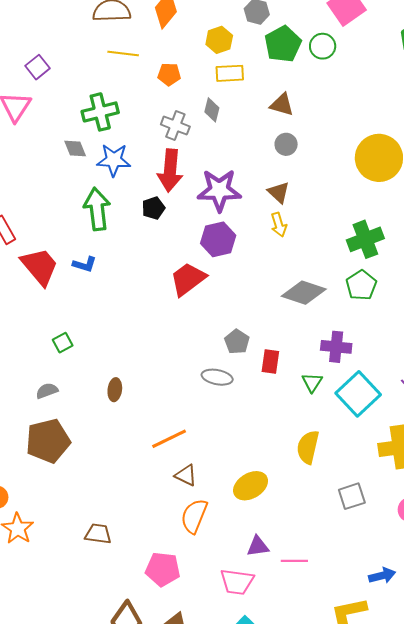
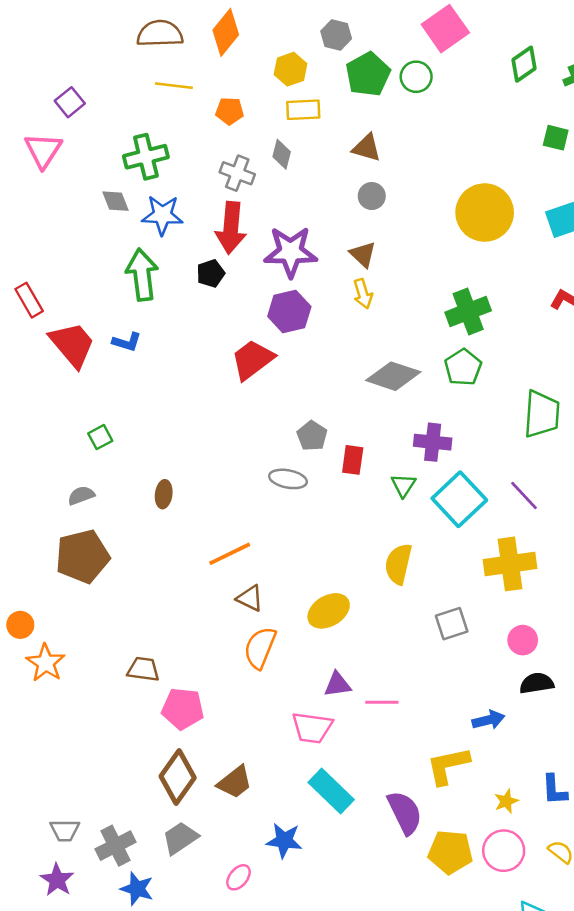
pink pentagon: (163, 569) -> (183, 709), moved

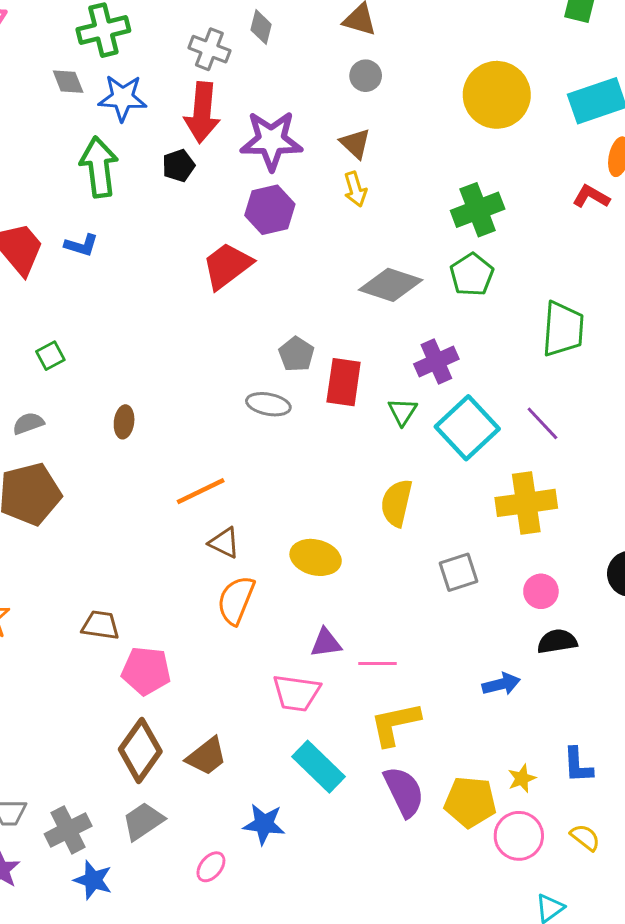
purple cross: (433, 442) -> (436, 361), turned -30
red rectangle: (353, 460) -> (344, 382), size x1.4
yellow ellipse: (329, 611) -> (316, 557), turned 45
yellow L-shape: (448, 766) -> (395, 724), moved
yellow pentagon: (450, 852) -> (470, 802), moved

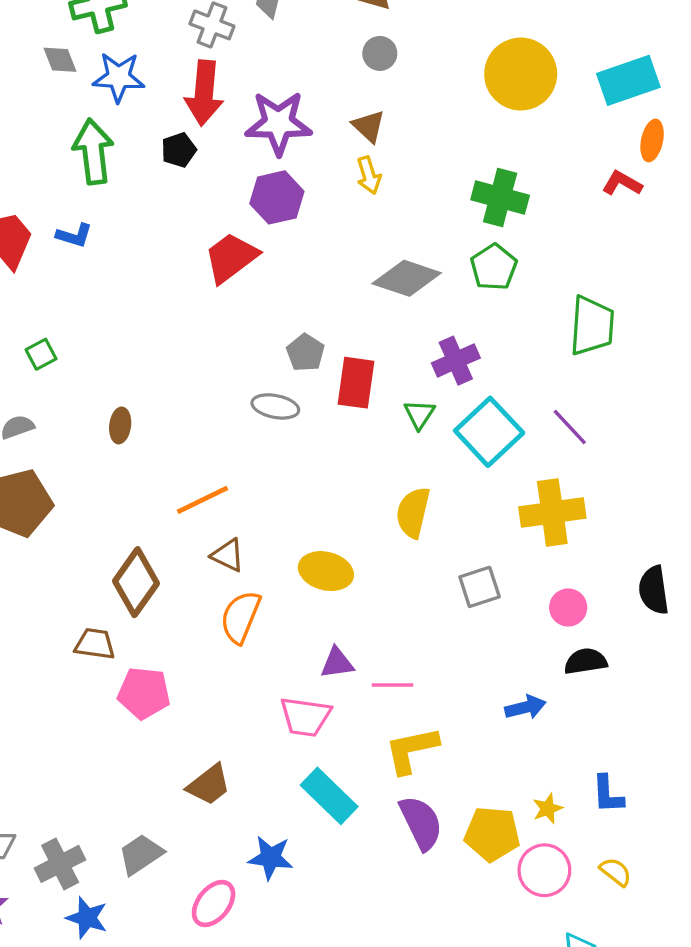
green cross: (478, 210) -> (500, 197), turned 36
brown diamond: (140, 750) -> (136, 582), moved
pink ellipse: (211, 867) -> (214, 904), size x1.4

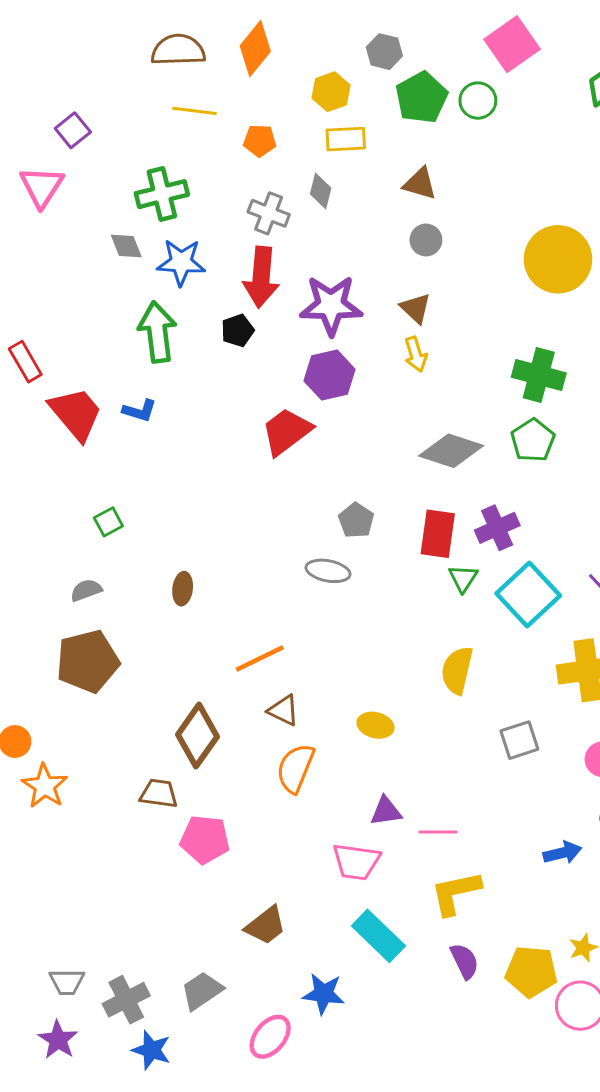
red rectangle: (356, 383) -> (438, 534), moved
yellow ellipse: (326, 571) -> (375, 725), size x0.7
purple semicircle: (421, 823) -> (465, 961), size x0.7

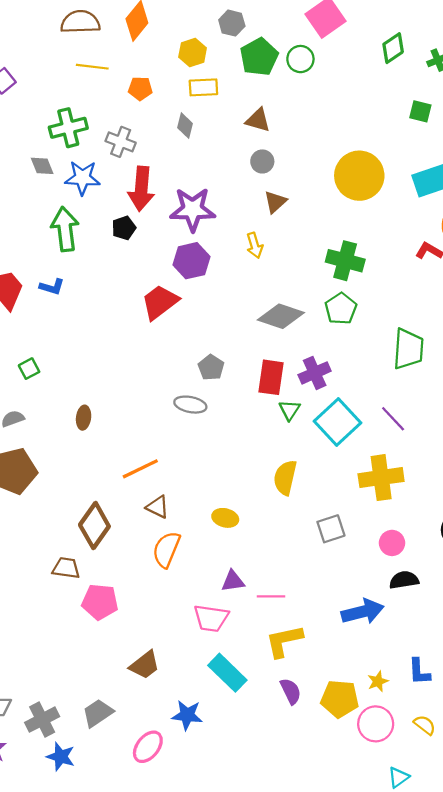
gray cross: (269, 213) -> (121, 142), moved
brown triangle: (416, 308) -> (275, 202), moved, turned 35
blue arrow: (562, 853) -> (363, 612), size x1.5

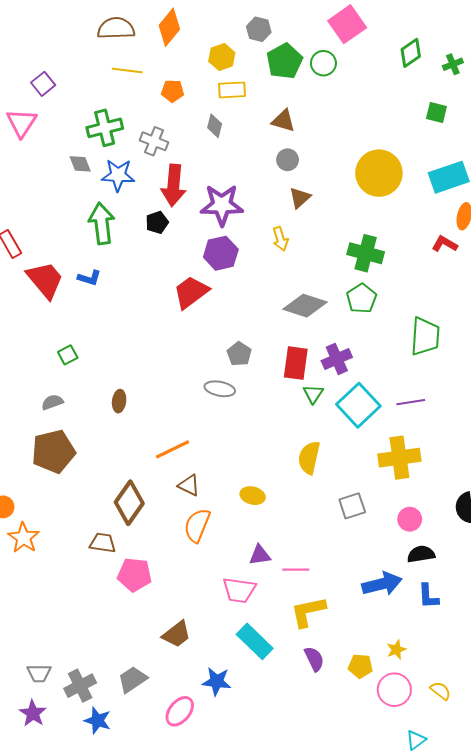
purple line: (393, 419) -> (411, 402), turned -56
blue L-shape: (419, 672) -> (428, 596), moved
yellow pentagon: (340, 699) -> (360, 666), size x0.7

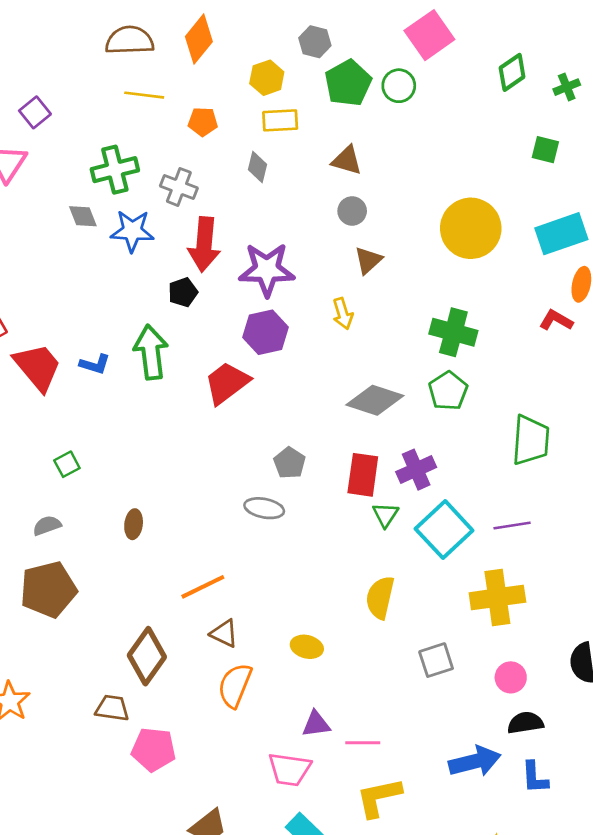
green arrow: (102, 223) -> (151, 352), moved

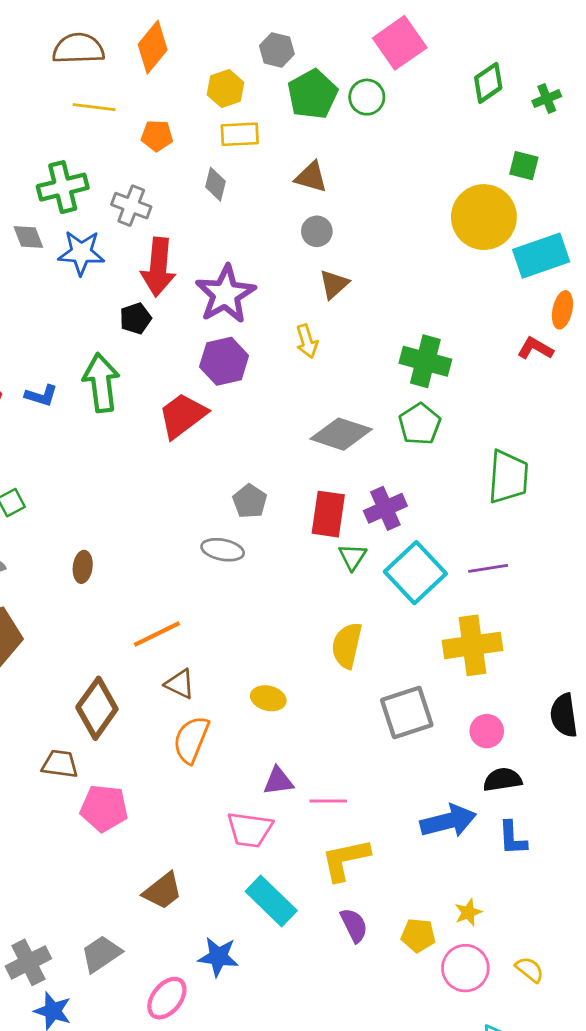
yellow circle: (471, 228) -> (484, 217), moved
purple star: (267, 270) -> (225, 294), turned -30
gray square: (436, 660) -> (407, 713), size x1.4

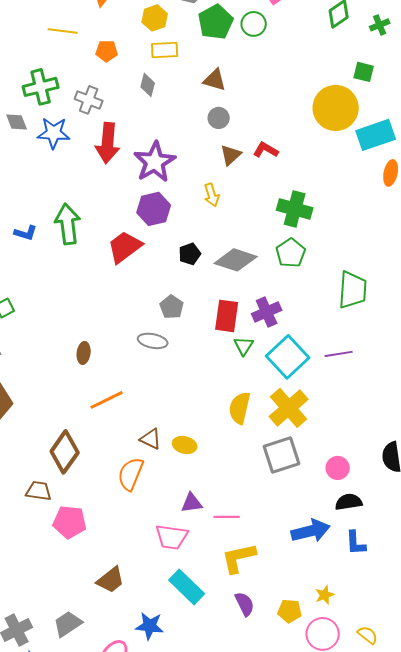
black pentagon: (136, 318) -> (190, 254), moved
red L-shape: (535, 348) -> (266, 150), moved
brown ellipse: (83, 567) -> (84, 353), moved
yellow cross: (472, 645) -> (289, 408), moved, turned -33
brown triangle: (180, 684) -> (151, 439), moved

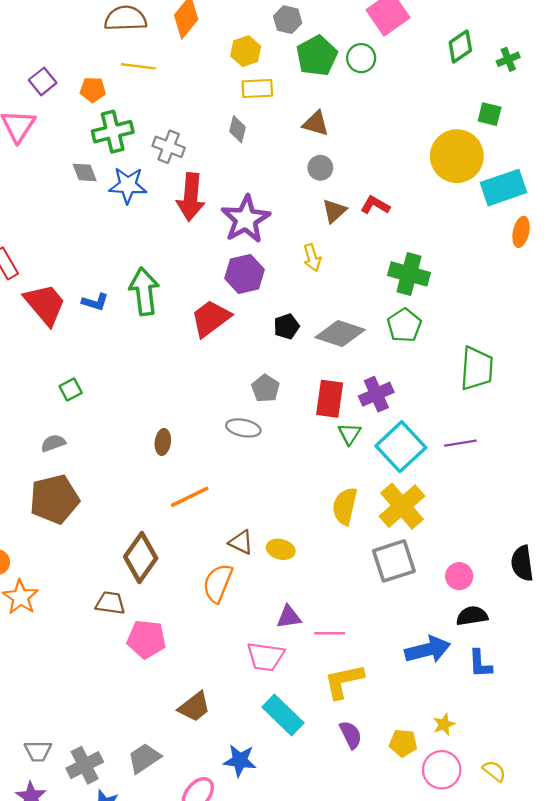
orange pentagon: (107, 51) -> (93, 90), moved

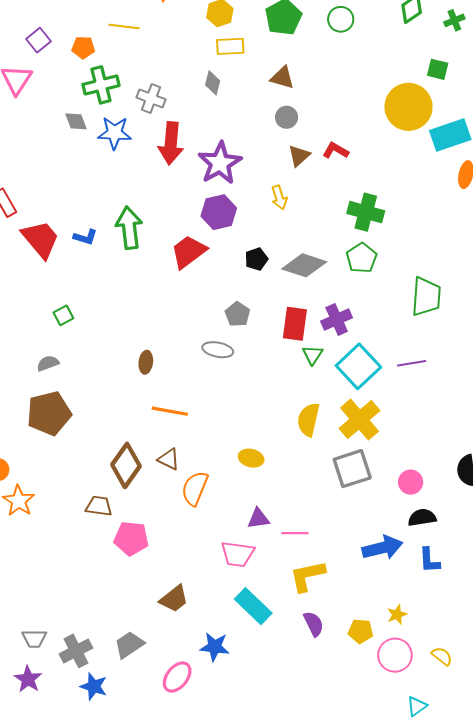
green circle: (361, 58) -> (341, 19), moved
orange line: (190, 497) -> (170, 411), turned 36
brown triangle: (241, 542) -> (169, 459), moved

